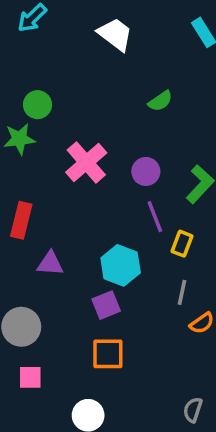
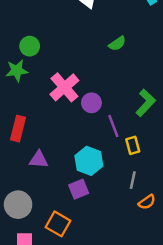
purple circle: (146, 171) -> (91, 103), moved
yellow rectangle: (182, 244) -> (133, 145), turned -36
orange square: (108, 354) -> (58, 224), moved, turned 30

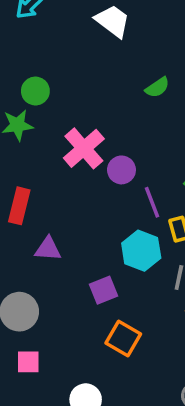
cyan hexagon: (89, 161) -> (141, 251), moved
orange square: (58, 224) -> (123, 339), moved

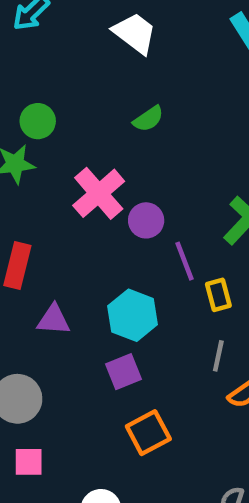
green semicircle: (157, 87) -> (148, 119), moved
cyan hexagon: (141, 251) -> (133, 315), moved
orange square: (123, 339) -> (148, 433), turned 32

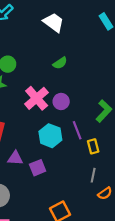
purple circle: (146, 220) -> (61, 101), moved
cyan hexagon: (133, 315) -> (50, 136), moved
purple square: (124, 372) -> (38, 168), moved

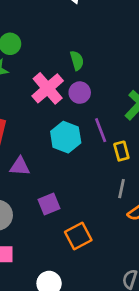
green semicircle: (60, 63) -> (77, 61), moved, turned -72
purple square: (38, 168) -> (49, 204), moved

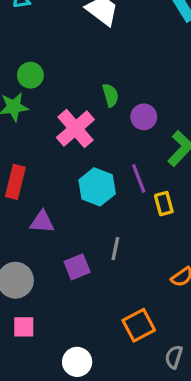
purple circle: (80, 93) -> (144, 117), moved
gray line: (121, 189) -> (115, 249), moved
orange square: (78, 236) -> (139, 325), moved

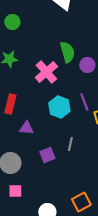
green circle: (30, 75) -> (12, 22), moved
green semicircle: (110, 95) -> (67, 52), size x1.5
orange square: (139, 325) -> (81, 202), moved

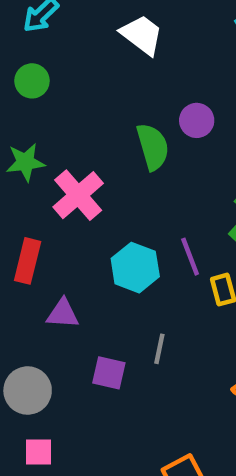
purple circle: (87, 65) -> (197, 120), moved
pink cross: (46, 72) -> (78, 195), moved
purple square: (47, 155) -> (109, 373), turned 35

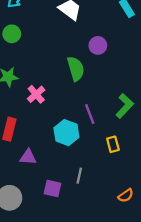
purple circle: (197, 120) -> (98, 45), moved
pink cross: (78, 195) -> (36, 94), size x0.7
purple line: (190, 257) -> (90, 114), moved

